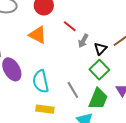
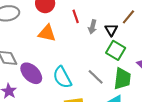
red line: (70, 26) -> (76, 16), turned 48

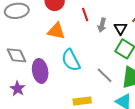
purple ellipse: (31, 73) -> (40, 71), turned 35
cyan semicircle: (62, 77) -> (71, 60), moved

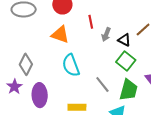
black triangle: (121, 28) -> (124, 40), turned -40
gray diamond: (16, 55) -> (26, 64), moved, turned 45
purple ellipse: (40, 71) -> (40, 95), moved

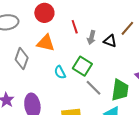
green square: (126, 61) -> (82, 66), moved
gray diamond: (26, 64) -> (22, 59), moved
cyan semicircle: (71, 65) -> (60, 72), size x0.6

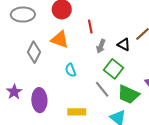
gray arrow: (91, 37) -> (101, 46), moved
green square: (82, 66) -> (114, 69), moved
green trapezoid: (120, 90) -> (128, 94), turned 100

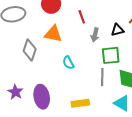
black triangle: (124, 45) -> (117, 30), turned -32
green square: (114, 69) -> (111, 55), turned -36
gray line: (102, 89) -> (102, 77), turned 48

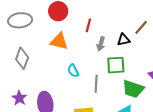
red line: (82, 17) -> (88, 25), turned 32
gray diamond: (30, 50) -> (22, 58), moved
gray line: (102, 77) -> (96, 84), moved

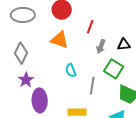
green square: (116, 65) -> (114, 69), turned 30
purple star: (19, 98) -> (26, 80), moved

